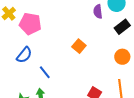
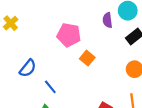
pink pentagon: (30, 24) -> (69, 35), moved

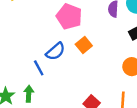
blue semicircle: (28, 68) -> (55, 51), moved

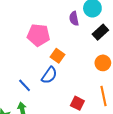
blue semicircle: (55, 51) -> (49, 75), moved

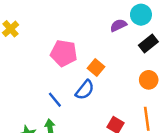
purple semicircle: (74, 19) -> (118, 25), turned 72
pink pentagon: (39, 35) -> (64, 53), moved

